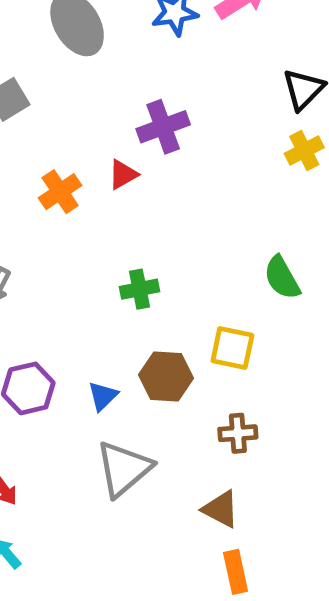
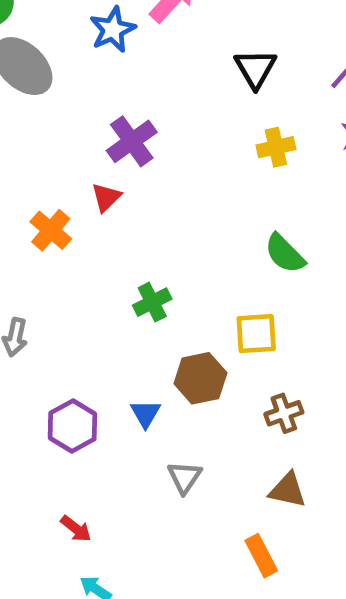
yellow cross: (304, 151) -> (276, 147), moved, turned 30
gray triangle: (124, 469) -> (184, 477), size x0.6
orange rectangle: (236, 572) -> (261, 556), moved

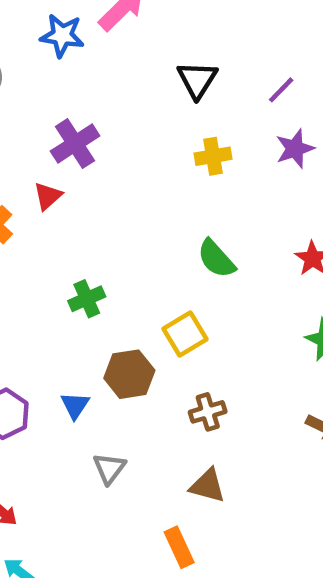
blue star: (113, 30) -> (62, 35), turned 30
yellow square: (256, 334) -> (185, 334), turned -30

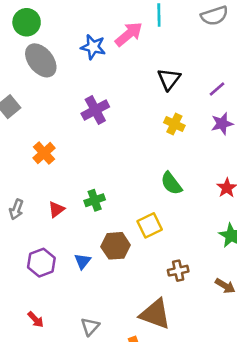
yellow cross: (213, 156) -> (174, 124), turned 30
red triangle: (48, 196) -> (56, 209), moved
brown cross: (208, 412) -> (178, 271), moved
gray triangle: (109, 468) -> (90, 327), moved
brown triangle: (208, 486) -> (155, 314), size x1.5

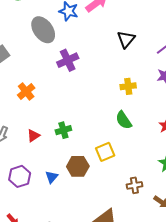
gray ellipse: (41, 60) -> (43, 30), moved
yellow cross: (174, 124) -> (128, 86), moved, turned -35
brown cross: (178, 271) -> (134, 185), moved

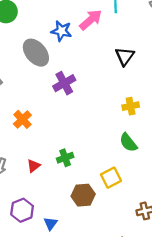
blue triangle: (52, 177) -> (51, 224), moved

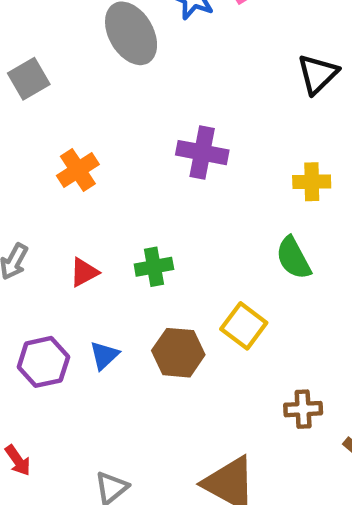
purple cross: (64, 83) -> (202, 153), moved, turned 30
yellow square: (111, 178) -> (244, 326), turned -36
blue triangle: (51, 224) -> (104, 355), moved

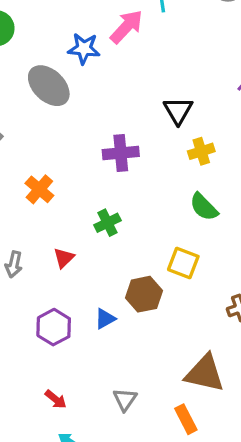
black triangle: (318, 74) -> (178, 111), moved
green cross: (154, 267) -> (107, 223), moved
blue triangle: (104, 355) -> (105, 319), moved, turned 30

